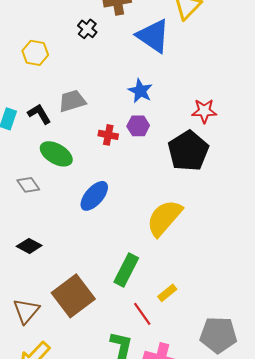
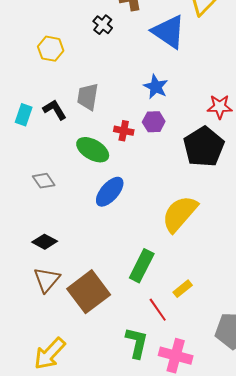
gray trapezoid: (72, 101) -> (88, 97), turned -64
green ellipse: (56, 154) -> (93, 150), moved
brown triangle: (26, 311) -> (47, 280), moved

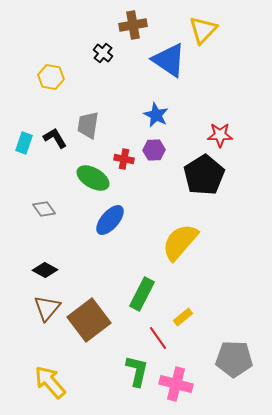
yellow arrow: (50, 354) -> (50, 382), turned 96

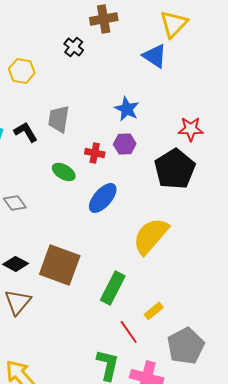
blue triangle: (169, 60) -> (155, 56), moved, size x0.7
green ellipse: (93, 178) -> (64, 172), size x0.7
blue ellipse: (110, 220) -> (103, 198), moved
brown square: (89, 320) -> (60, 265), moved, turned -33
gray pentagon: (234, 359) -> (186, 346), moved, turned -30

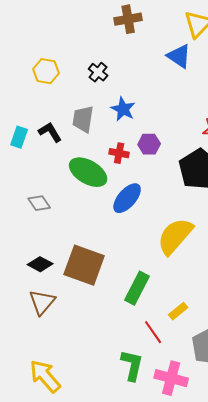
black cross: (74, 47) -> (98, 72), moved
blue star: (127, 109) -> (123, 109), moved
green ellipse: (64, 172) -> (88, 172), size x1.6

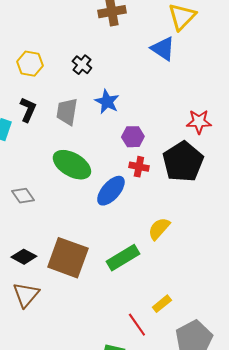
black L-shape: (50, 132) -> (28, 110), moved, turned 55
red cross: (119, 153) -> (139, 167), moved
yellow semicircle: (175, 236) -> (159, 229), size x0.6
green rectangle: (137, 288) -> (123, 258), moved, turned 32

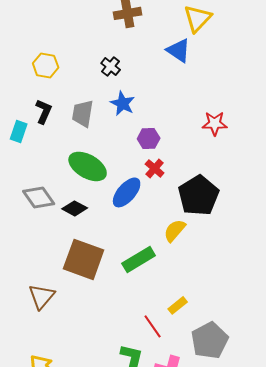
black cross: (82, 65) -> (111, 66), moved
black pentagon: (183, 162) -> (199, 195), moved
red cross: (139, 167) -> (155, 168), turned 30
gray diamond: (23, 196) -> (39, 197), size x1.4
black diamond: (24, 257) -> (75, 208), moved

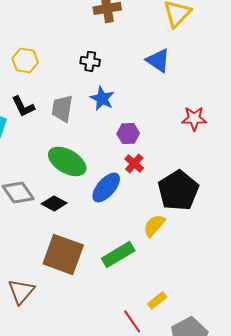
blue triangle: (179, 50) -> (158, 60), moved
black cross: (111, 66) -> (90, 61), turned -30
black L-shape: (44, 111) -> (23, 106), turned 130

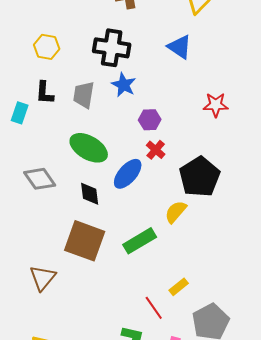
black cross: (90, 61) -> (112, 48), size x1.8
black L-shape: (23, 106) -> (45, 93), turned 30
black diamond: (54, 203) -> (90, 194), moved, turned 55

